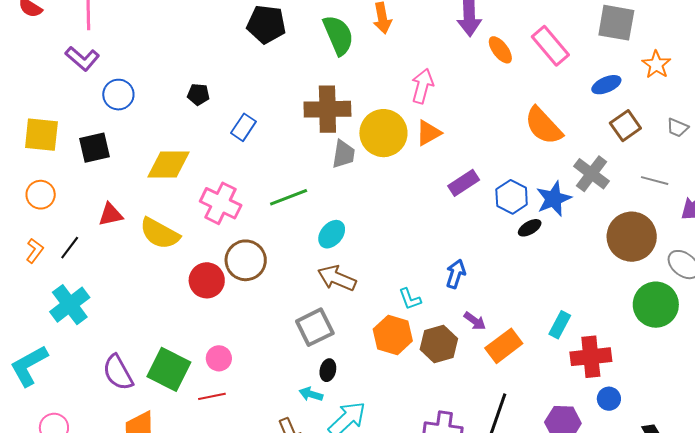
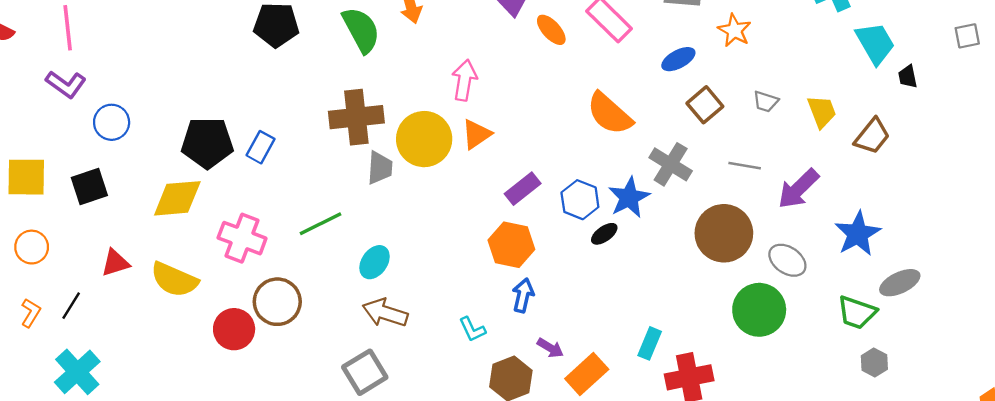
black pentagon: (198, 94) -> (207, 143), moved, size x2.0
orange hexagon: (393, 335) -> (511, 245), moved

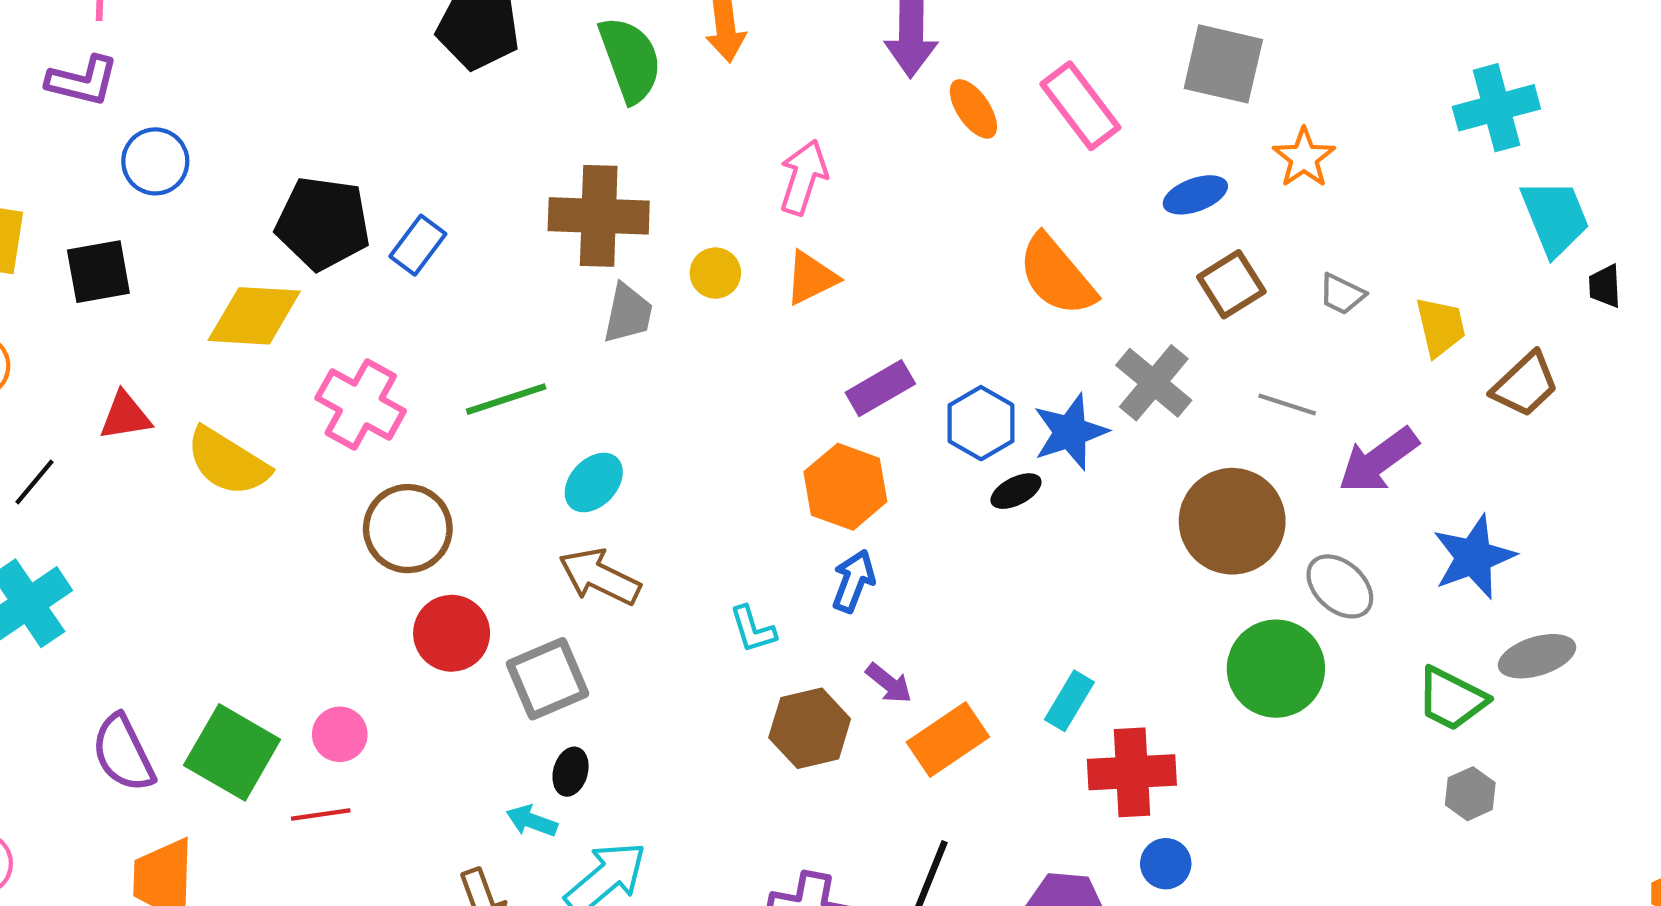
purple L-shape: (66, 84) -> (83, 81), turned -30
yellow circle: (424, 139) -> (715, 273), size x0.5
red circle: (234, 329) -> (452, 633), moved

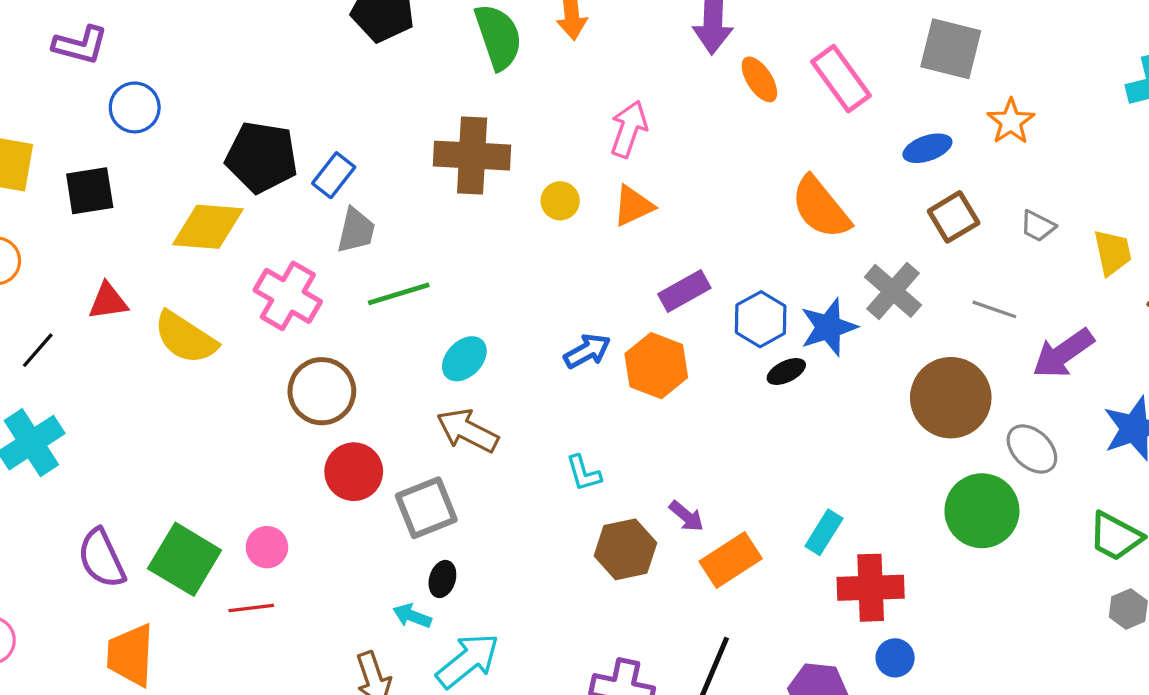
gray trapezoid: (628, 313) -> (356, 231), moved
blue arrow: (853, 581) -> (587, 351), moved, turned 39

